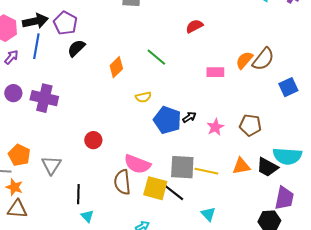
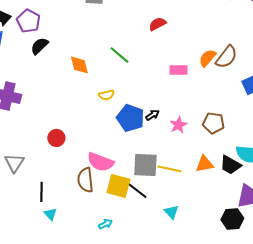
orange diamond: (116, 67) -> (79, 65), turned -60

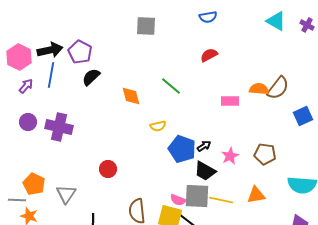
orange semicircle: (207, 58) -> (259, 89), turned 54
pink semicircle: (100, 162) -> (178, 200), moved, size x0.6
black trapezoid: (230, 165) -> (205, 171), moved

